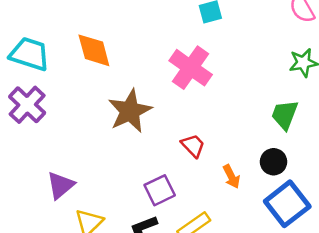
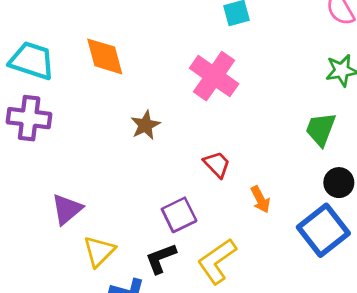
purple cross: (27, 105) -> (29, 118), turned -36
brown star: (130, 111) -> (145, 125), size x0.6
black circle: (274, 162) -> (339, 183), moved

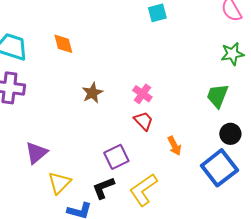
orange diamond: (105, 56) -> (63, 44), size x0.7
pink cross: (214, 76) -> (142, 94), moved, size x0.6

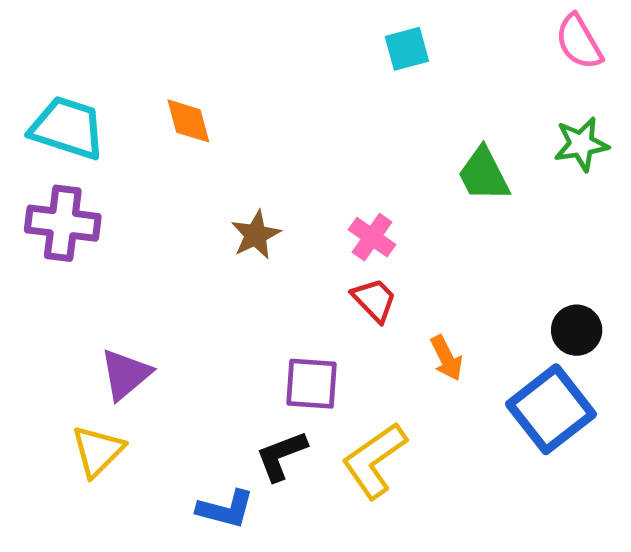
green trapezoid: (217, 96) -> (484, 174), moved, turned -48
purple square: (116, 157) -> (312, 384), turned 30
yellow triangle: (59, 183) -> (98, 451), moved

